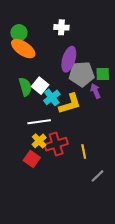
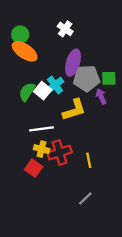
white cross: (61, 27) -> (65, 29), turned 32
green semicircle: (25, 87) -> (27, 92), turned -132
cyan cross: (52, 97) -> (55, 85), moved
yellow cross: (39, 141) -> (42, 149), turned -32
gray line: (97, 176) -> (85, 199), moved

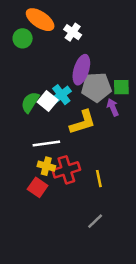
orange ellipse: (25, 51) -> (40, 20), moved

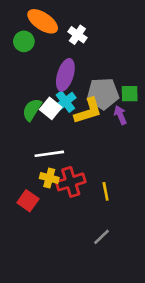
purple ellipse: (81, 70) -> (65, 75), moved
yellow L-shape: (83, 122) -> (88, 111), moved
red square: (38, 187) -> (28, 201), moved

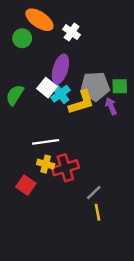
white square: (51, 108) -> (47, 88), moved
green semicircle: (32, 110) -> (15, 95), moved
yellow line: (106, 191) -> (97, 212), moved
gray line: (102, 237) -> (94, 192), moved

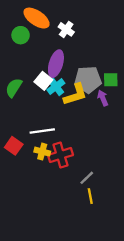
red square: (26, 185) -> (14, 146), moved

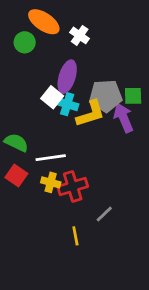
cyan cross: (56, 87) -> (67, 104), turned -36
green semicircle: (14, 88) -> (16, 143), moved, turned 84
purple arrow: (103, 98) -> (123, 118), size x1.5
yellow line: (90, 196) -> (75, 236), moved

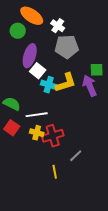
purple ellipse: (67, 77) -> (30, 56), moved
gray pentagon: (106, 96) -> (67, 47), moved
cyan cross: (67, 104) -> (49, 85), moved

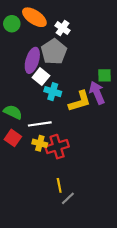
green circle: (18, 31) -> (12, 24), moved
gray pentagon: (67, 47) -> (54, 52), moved, turned -30
yellow L-shape: (66, 83) -> (80, 101), moved
gray line: (76, 156) -> (68, 198), moved

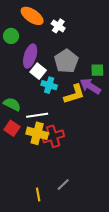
green circle: (12, 24) -> (11, 36), moved
gray pentagon: (54, 52) -> (66, 61), moved
purple arrow: (97, 93) -> (90, 86), turned -35
yellow cross: (40, 143) -> (37, 133), size x1.5
yellow line: (59, 185) -> (38, 195), moved

